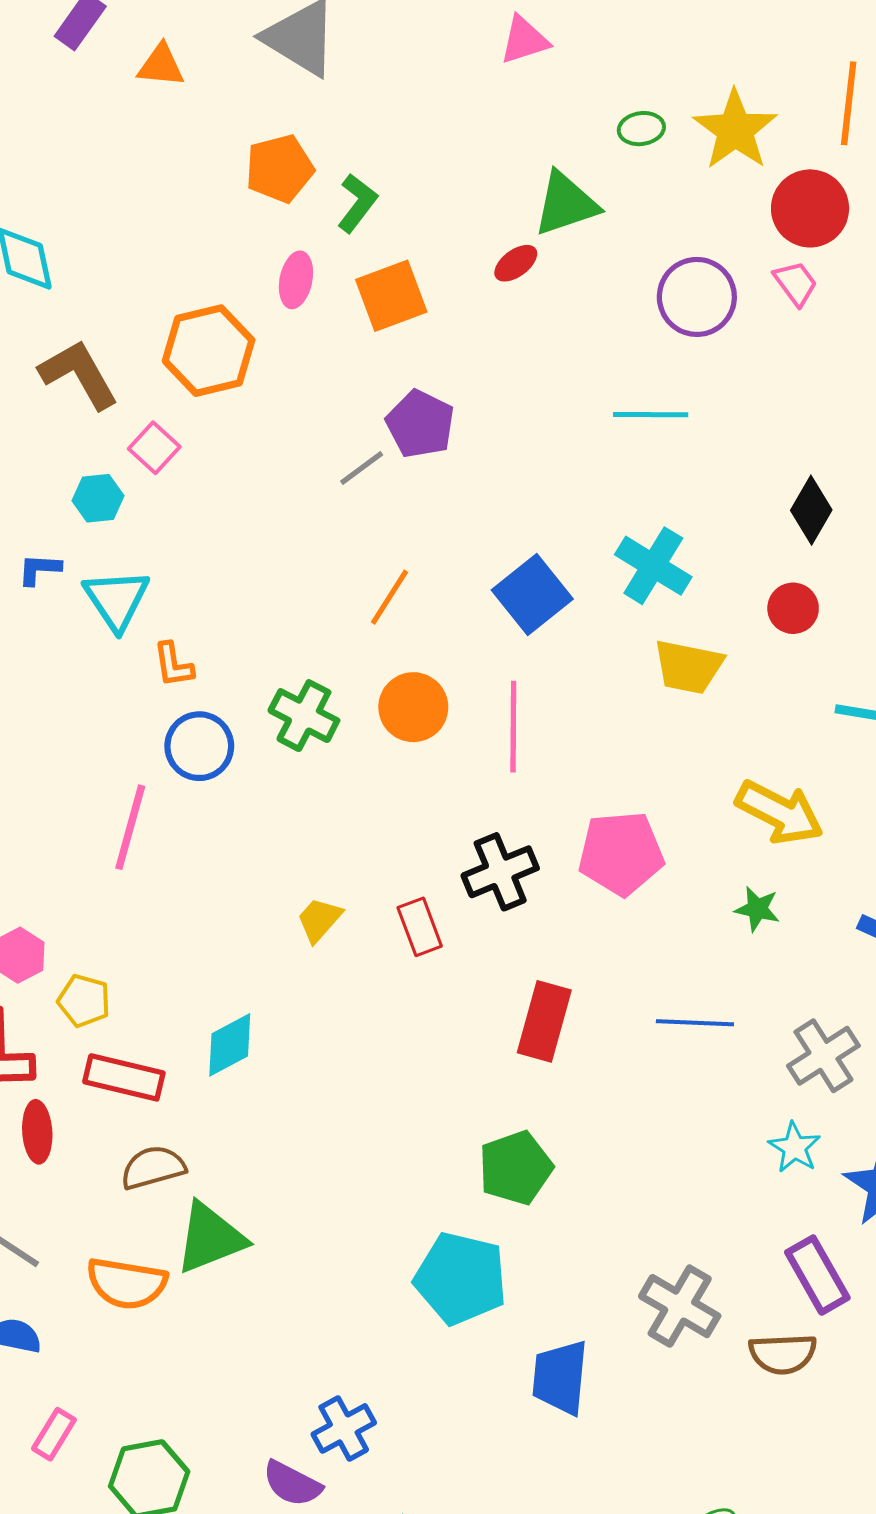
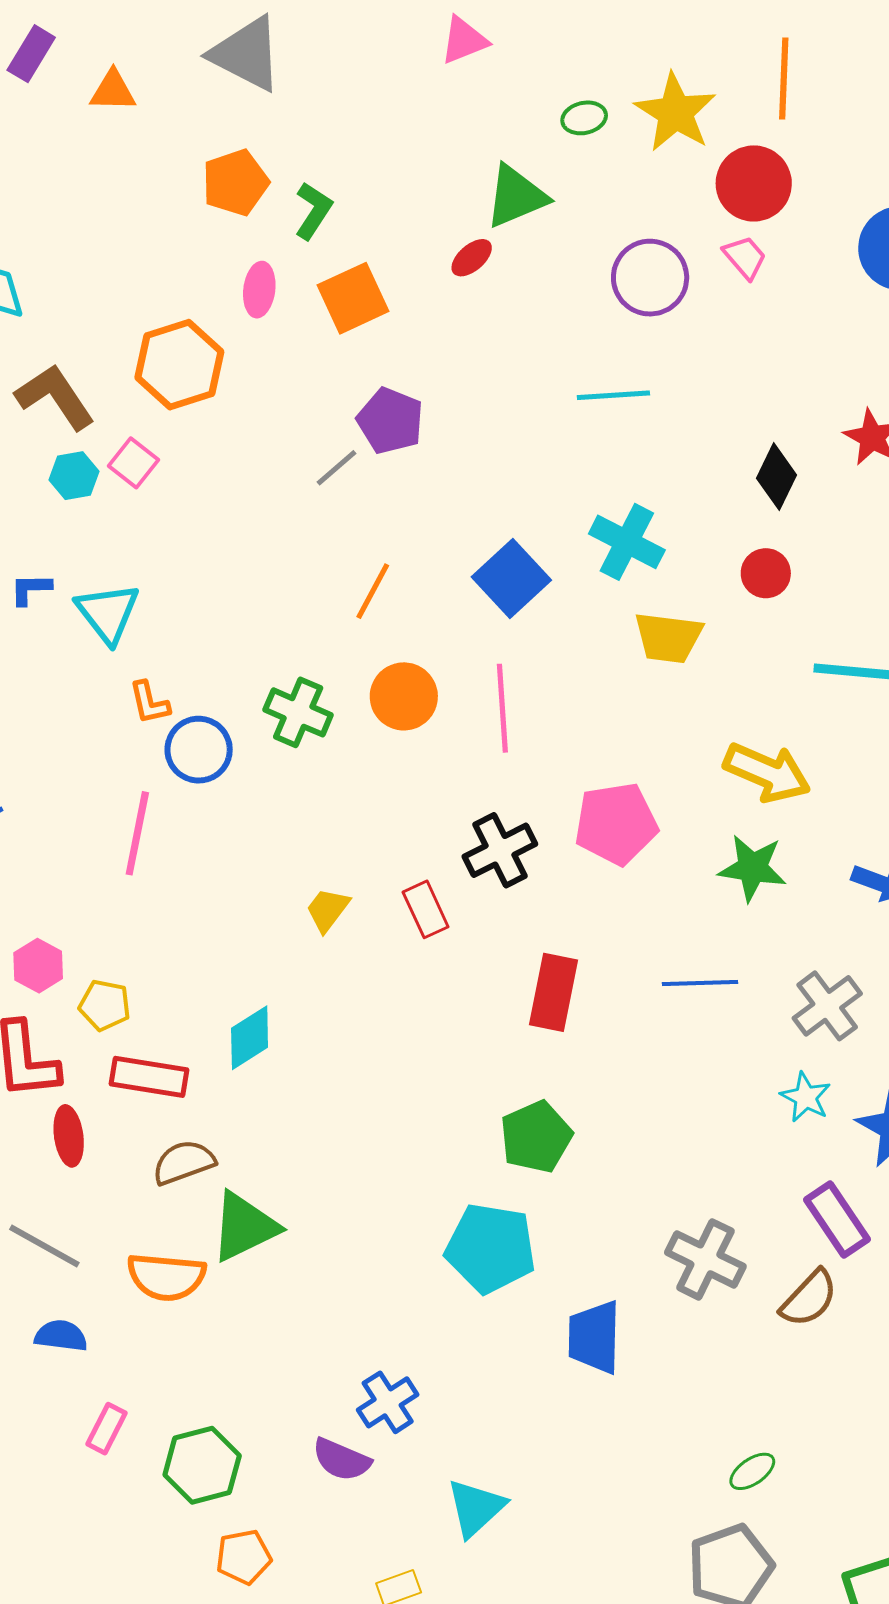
cyan hexagon: (98, 498) -> (74, 476), moved
orange L-shape: (173, 665) -> (149, 703), moved
green star: (757, 909) -> (752, 868), size x1.5
brown semicircle: (783, 1354) -> (809, 1298), turned -40

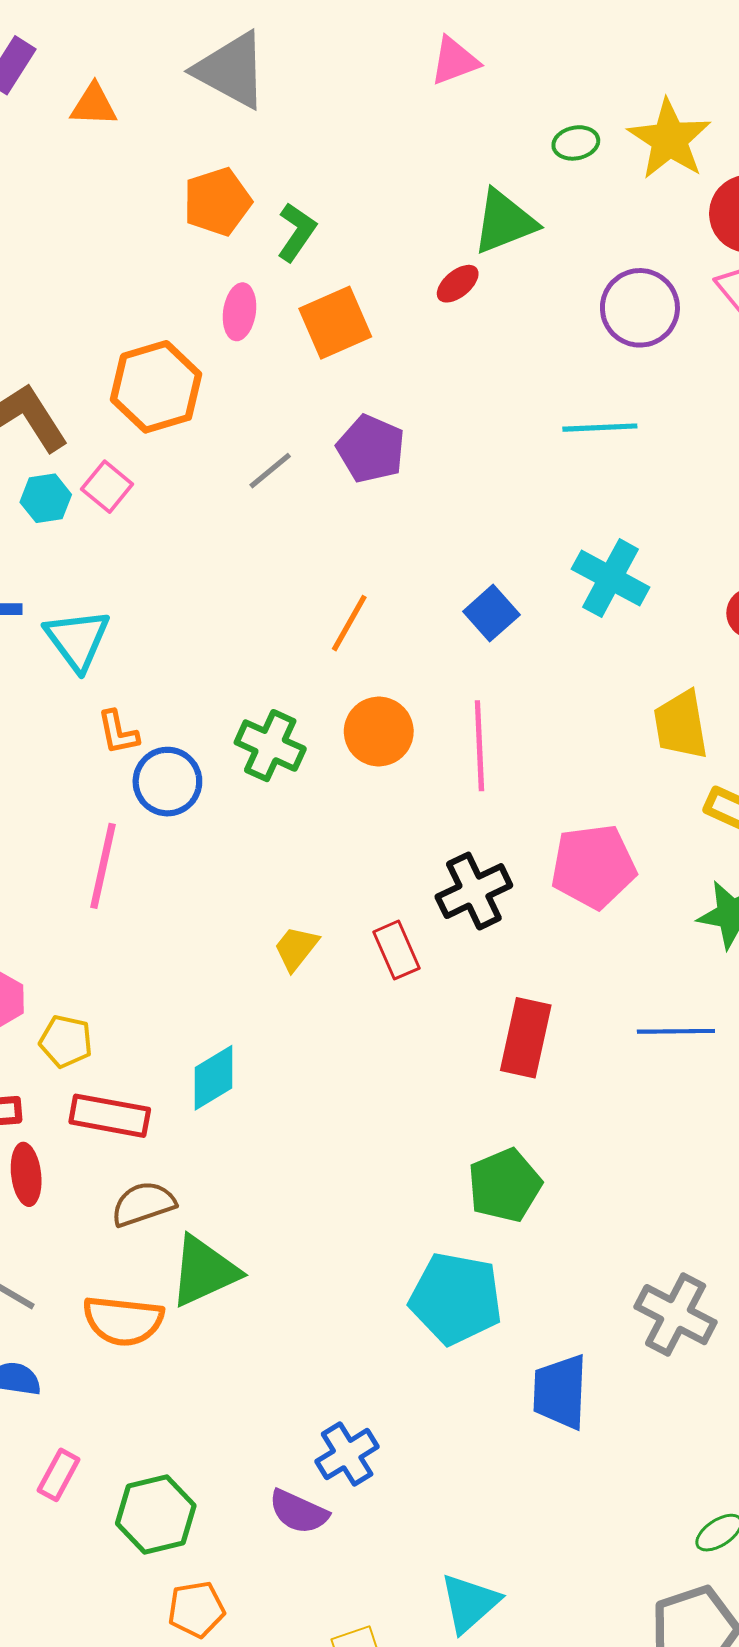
gray line: (337, 468) -> (270, 471), moved
blue square: (511, 578) -> (491, 613), size x0.7
yellow trapezoid: (668, 638) -> (681, 725), moved, turned 72
cyan triangle: (476, 1508) -> (470, 1603), moved

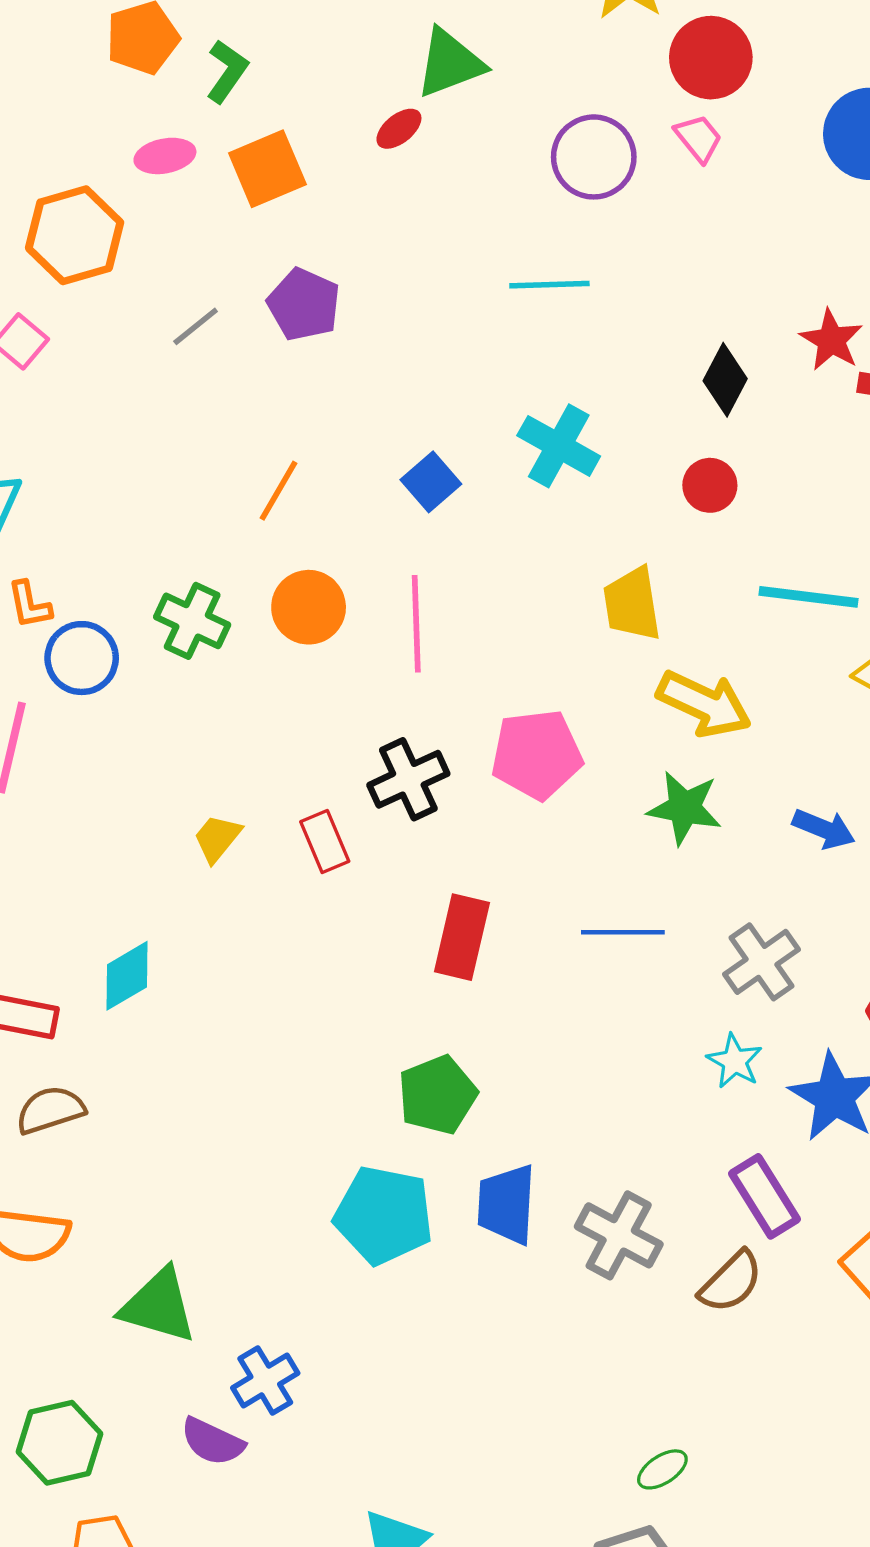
pink ellipse: (239, 312) -> (165, 156), turned 70
green triangle: (204, 1271) -> (158, 1306), moved, turned 40
blue trapezoid: (560, 1392) -> (507, 1204), moved

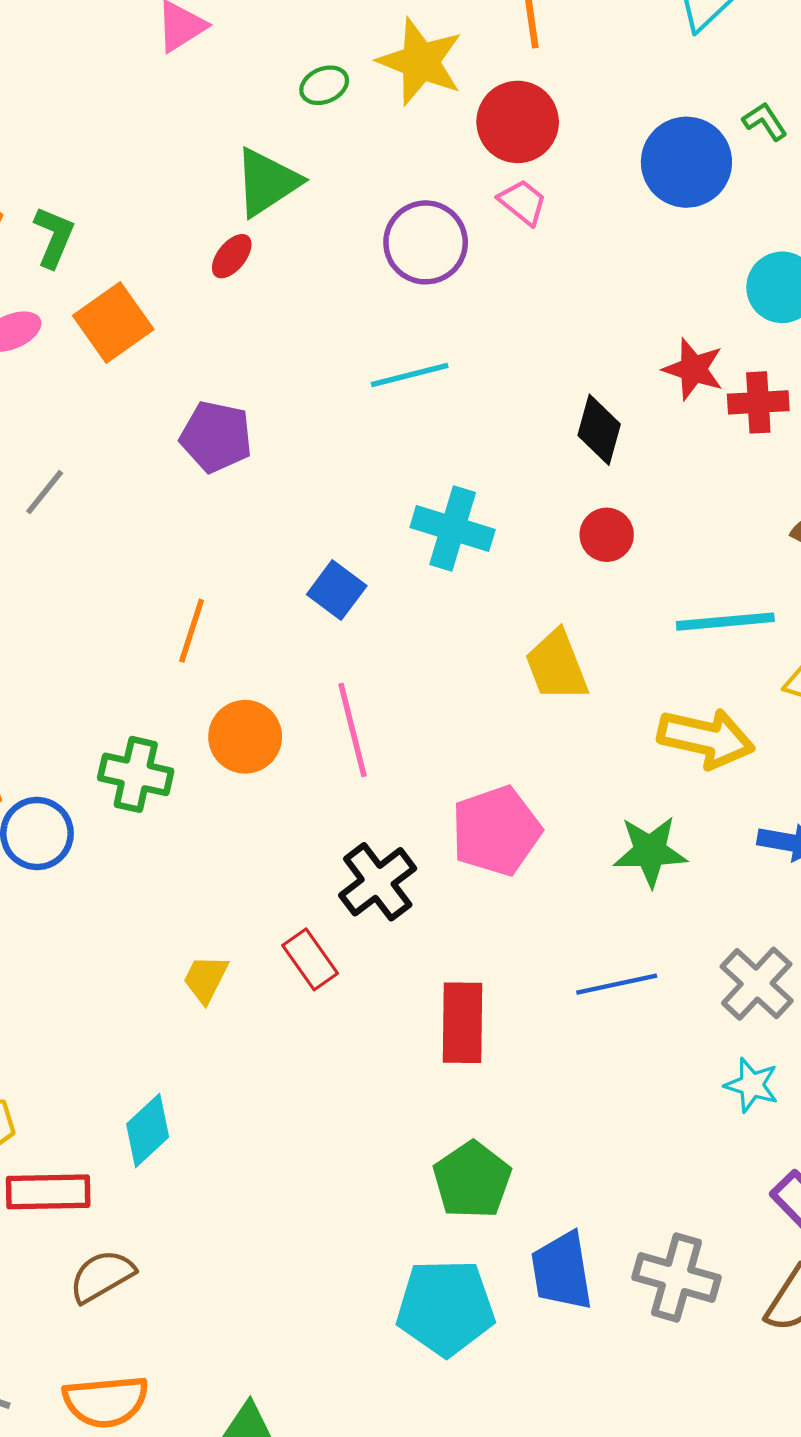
purple pentagon: (304, 304) -> (216, 437), moved
gray line: (196, 326) -> (45, 492), moved
yellow arrow: (704, 704) -> (706, 738), moved

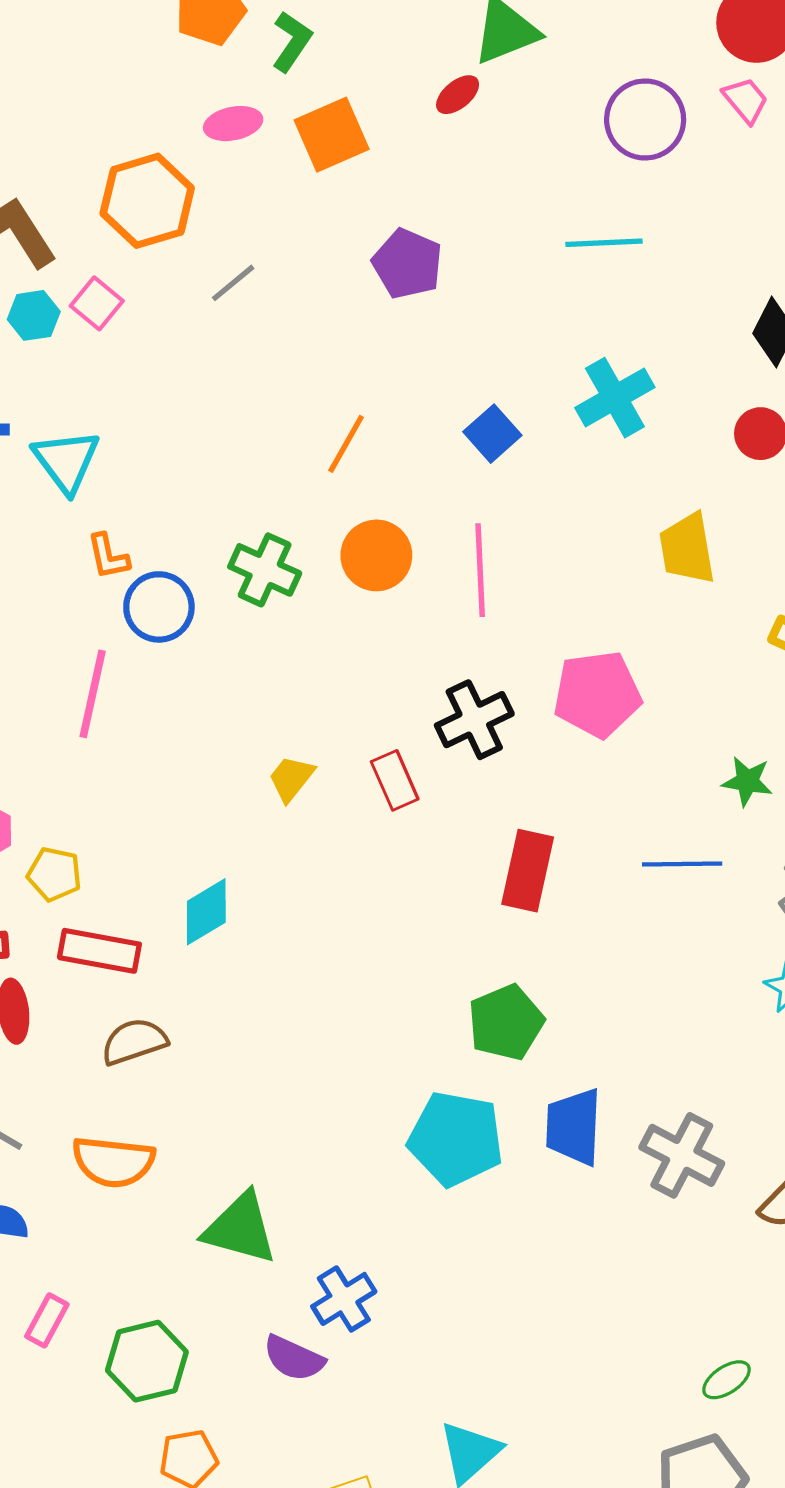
cyan cross: (453, 529) -> (615, 398), turned 32
green star: (650, 851) -> (747, 781), moved, size x0.7

